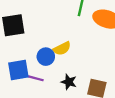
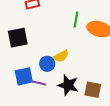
black star: (69, 82) -> (68, 85), size x1.5

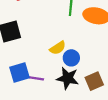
blue circle: (47, 64) -> (71, 58), moved
brown square: (93, 90) -> (94, 81), turned -30

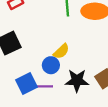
blue circle: (71, 58) -> (51, 65), moved

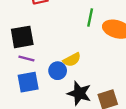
purple line: (45, 86) -> (26, 59), moved

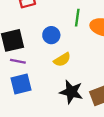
blue circle: (58, 71) -> (51, 35), moved

